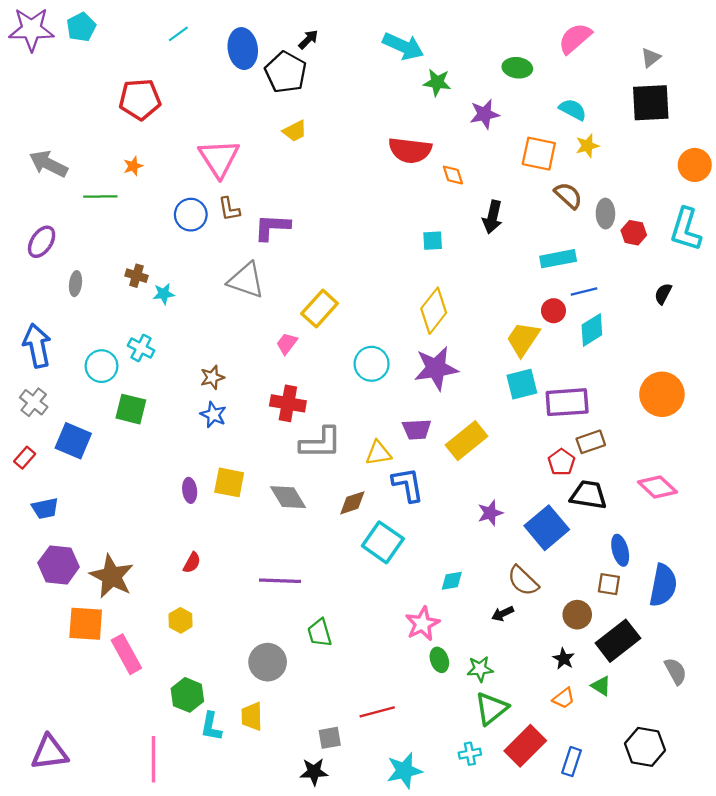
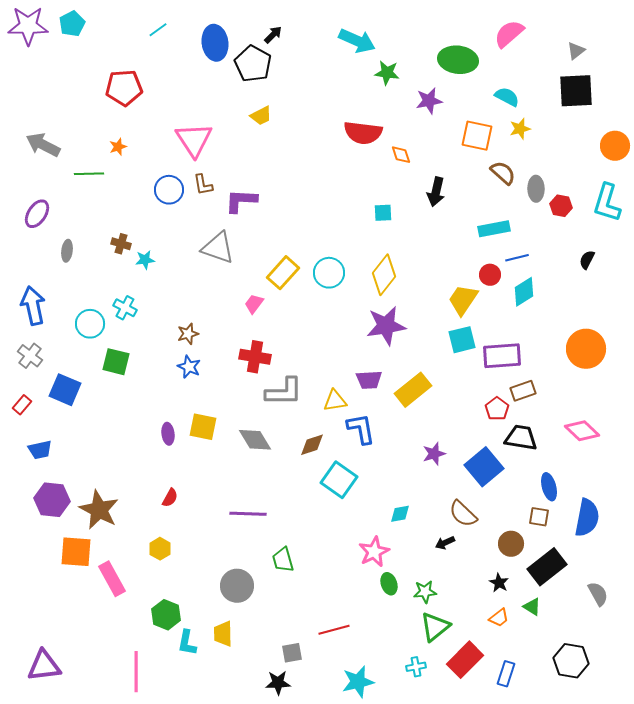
green ellipse: (517, 68) -> (458, 60), size x1.5
cyan circle: (372, 364) -> (329, 273), moved

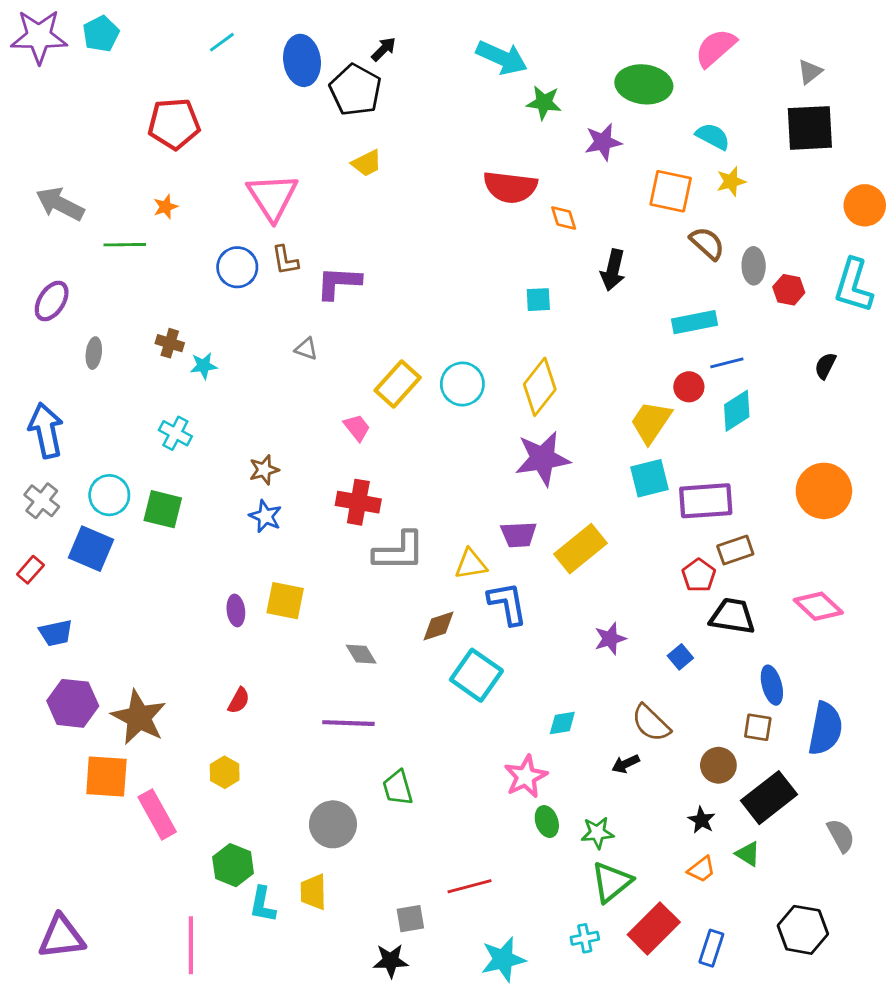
gray triangle: (218, 248) -> (306, 349), size x0.5
pink trapezoid: (254, 304) -> (357, 428), turned 105
cyan circle: (90, 324) -> (109, 495), moved
gray diamond: (255, 440) -> (361, 654), moved, size x0.7
blue square: (484, 467) -> (680, 657), size x0.5

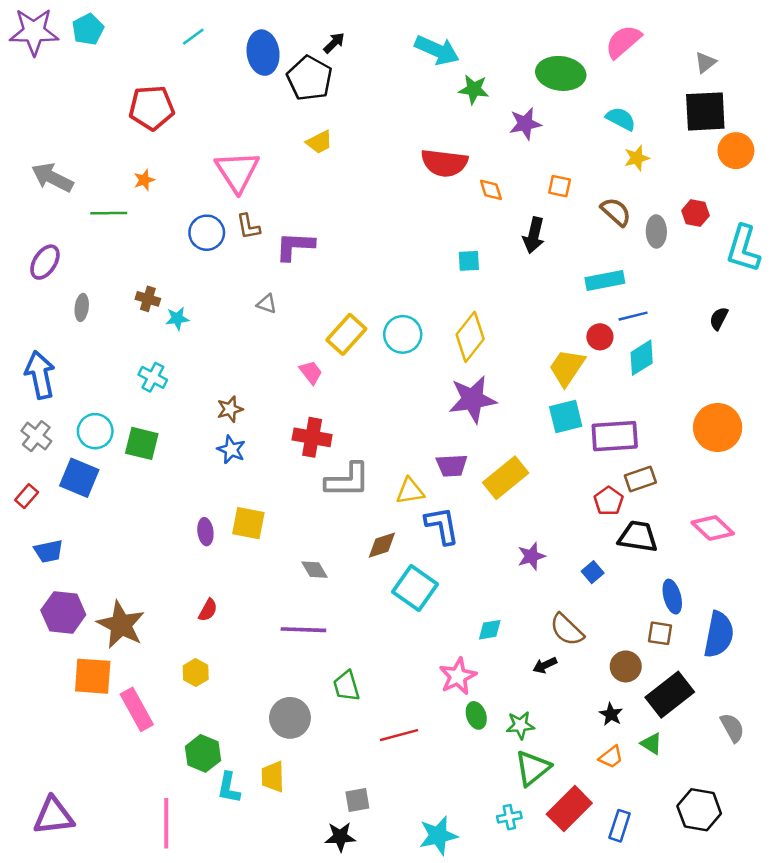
orange square: (671, 191) -> (560, 186), moved, size x0.6
orange circle: (865, 205) -> (736, 151), moved
red hexagon: (789, 290) -> (696, 213), moved
red line: (469, 886) -> (399, 735), moved

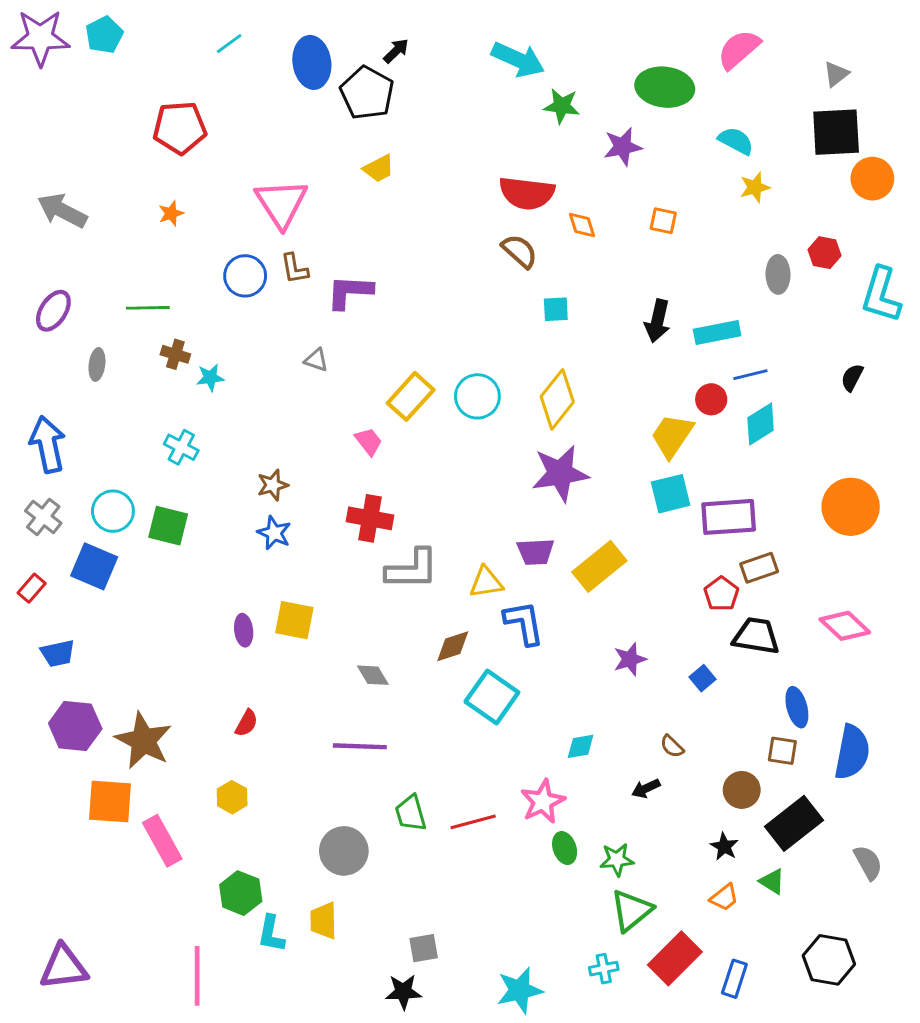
brown semicircle: (616, 212) -> (520, 251), moved
green line: (109, 213) -> (148, 308), moved
black arrow: (534, 235) -> (657, 321), moved
brown semicircle: (567, 630) -> (672, 746), size x0.6
red line: (399, 735) -> (473, 822), moved

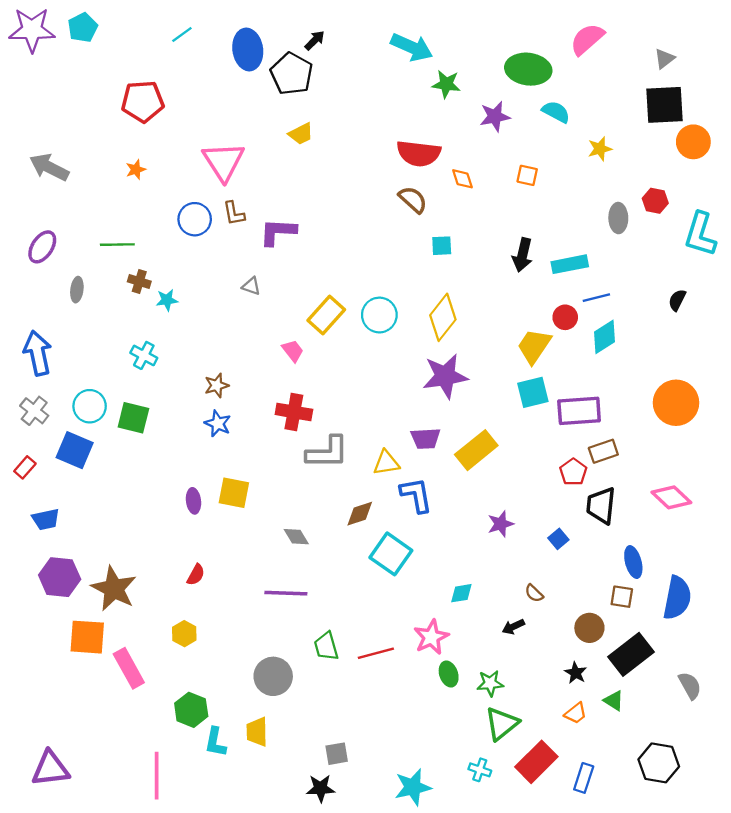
cyan semicircle: (736, 141) -> (556, 112), moved
black trapezoid: (756, 636) -> (601, 505), turned -93
cyan cross: (604, 969) -> (480, 770), turned 30

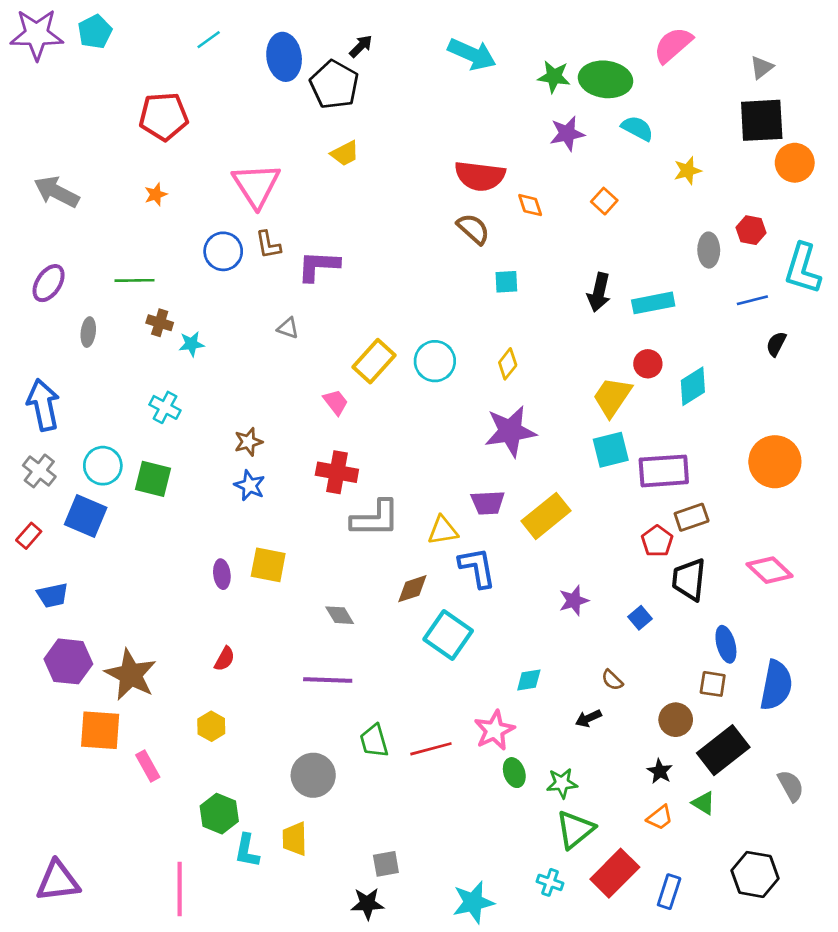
green star: (446, 84) -> (554, 77), moved
orange square: (527, 175) -> (604, 201), turned 30
blue line: (596, 298) -> (752, 300), moved
yellow diamond: (443, 317) -> (508, 364), size x0.6
pink rectangle: (129, 668) -> (148, 766), size x0.7

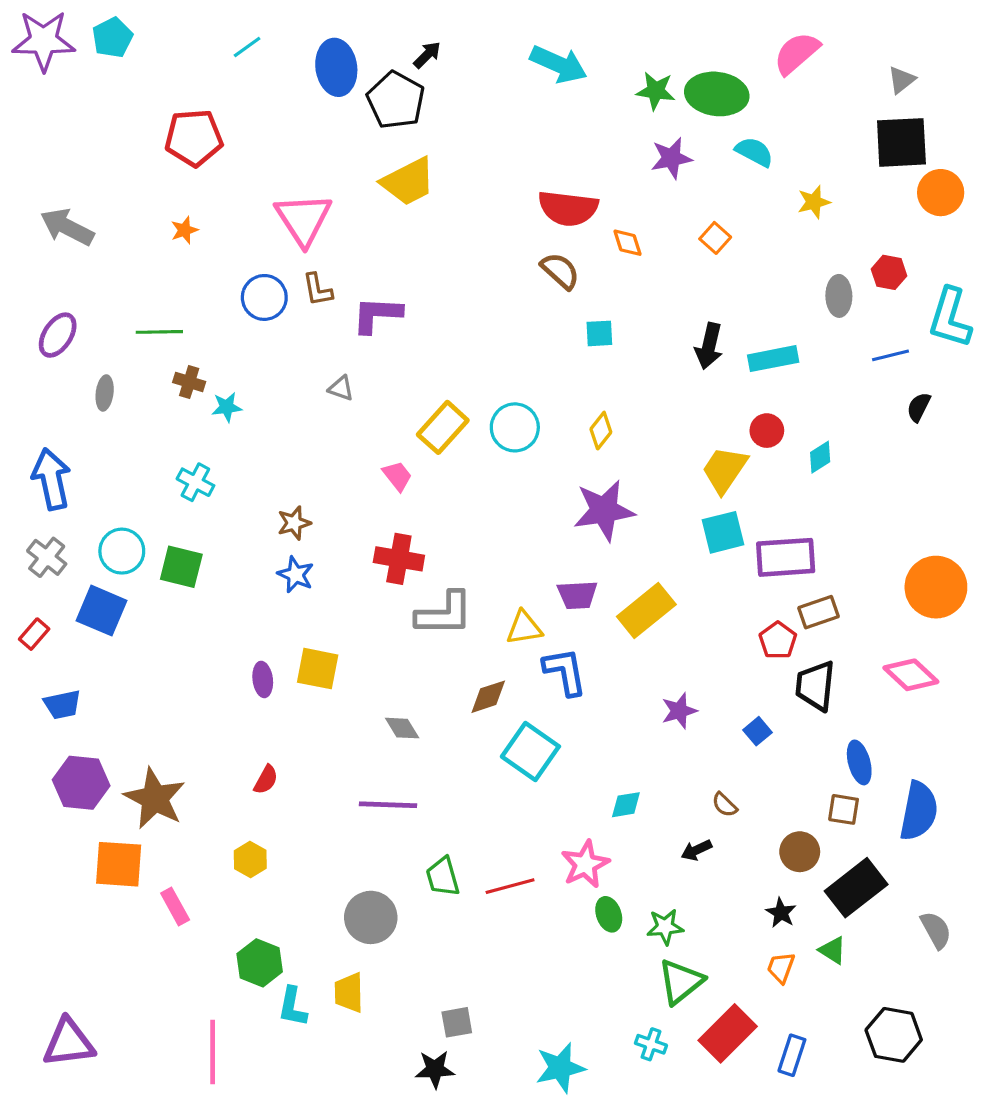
yellow trapezoid: (345, 153) -> (408, 182), size x1.6
cyan diamond: (693, 386) -> (820, 457), size x0.7
orange circle: (775, 462) -> (936, 587), moved
orange trapezoid: (660, 818) -> (781, 968), turned 148

